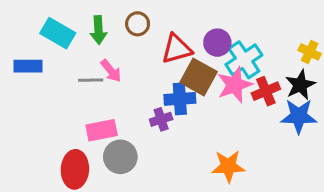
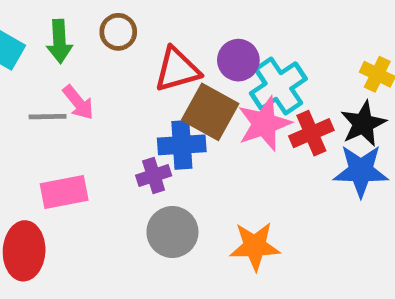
gray circle: (120, 157) -> (172, 232), moved

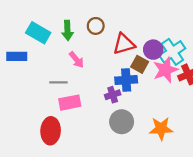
purple circle: (238, 60) -> (153, 50), moved
brown square: (210, 112) -> (140, 64), size x0.7
gray line: (48, 117) -> (58, 82), moved

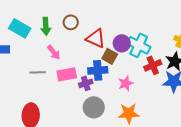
red triangle: (124, 44) -> (96, 38), turned 40
cyan cross: (172, 52) -> (139, 45), turned -30
pink star: (166, 70) -> (126, 83), moved, size x0.7
pink rectangle: (70, 103) -> (67, 74), moved

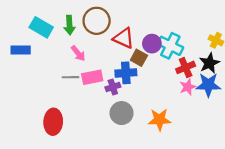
brown circle: (71, 22) -> (97, 21), size x1.6
gray line: (38, 72) -> (71, 77), moved
pink star: (126, 83) -> (188, 87), moved

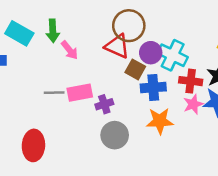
brown circle: (97, 21) -> (129, 26), moved
pink arrow: (78, 53) -> (70, 50), moved
red cross: (186, 67) -> (191, 81), turned 30
blue cross: (126, 73) -> (153, 87), moved
orange star: (160, 120) -> (160, 121), moved

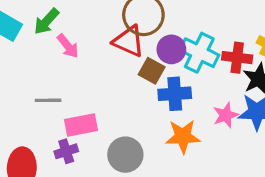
green arrow: (53, 31) -> (46, 21), turned 45
red cross: (191, 81) -> (237, 58), moved
pink rectangle: (80, 93) -> (81, 125), moved
purple cross: (104, 104) -> (66, 151), moved

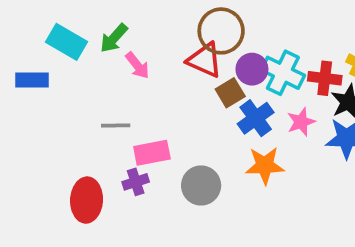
brown square: (152, 71) -> (230, 93), turned 30
blue cross: (175, 94) -> (256, 118), turned -32
pink star: (226, 115) -> (301, 122), moved

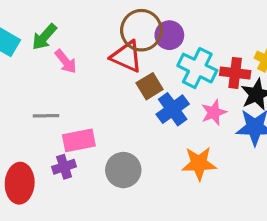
purple circle: (252, 69) -> (169, 35), moved
orange star: (265, 165) -> (199, 163), moved

